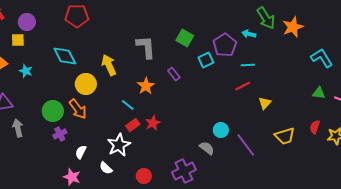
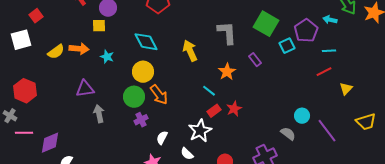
green square: (185, 38) -> (266, 24), size x1.4
yellow circle: (86, 84) -> (143, 72), moved

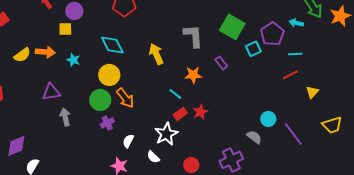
orange star: (227, 72) -> (193, 75), turned 30

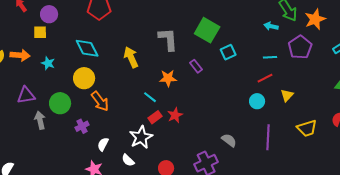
purple pentagon: (272, 34) -> (300, 47), moved
green circle: (100, 100) -> (60, 103), moved
cyan circle: (268, 119) -> (257, 101), moved
purple line: (293, 134) -> (268, 137), turned 40

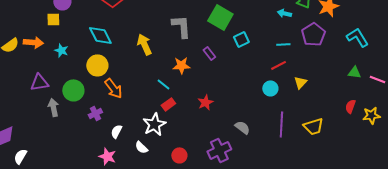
red star: (175, 115) -> (205, 102), moved
yellow trapezoid: (307, 128) -> (313, 126), moved

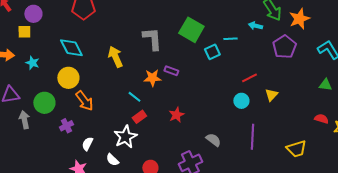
cyan line: (283, 44) -> (230, 39), moved
purple rectangle: (209, 53) -> (171, 71), moved, turned -32
red semicircle: (350, 106) -> (321, 119), turned 88
yellow trapezoid: (313, 126) -> (296, 149), moved

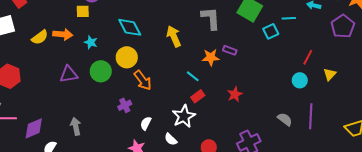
red line: (249, 78) -> (308, 57), turned -35
green circle: (44, 103) -> (101, 71), moved
gray arrow: (24, 120) -> (76, 126), moved
gray semicircle: (213, 140) -> (285, 119), moved

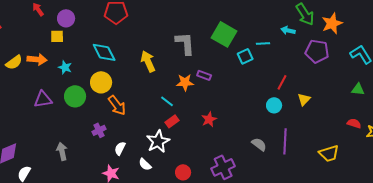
purple pentagon: (343, 26) -> (317, 51), turned -30
gray arrow: (76, 126) -> (62, 151), moved

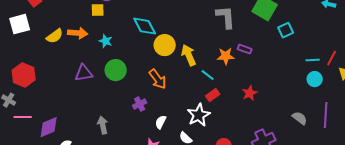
cyan line: (263, 43) -> (313, 60), moved
yellow arrow: (148, 61) -> (189, 55), moved
yellow circle: (101, 82) -> (165, 45), moved
red line: (282, 82) -> (332, 58), moved

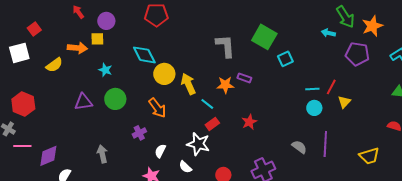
orange arrow: (78, 33) -> (77, 48), moved
white star: (199, 115) -> (198, 144), turned -30

